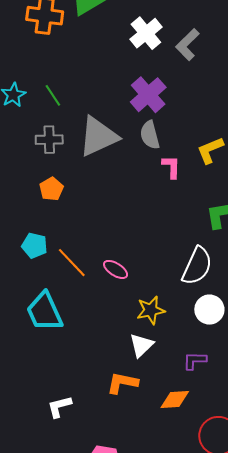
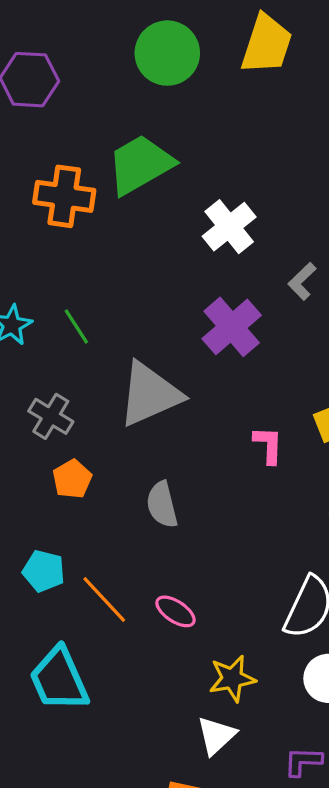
gray L-shape: (187, 45) -> (302, 281), moved, size x0.7
gray semicircle: (150, 135) -> (162, 505), moved
gray cross: (49, 140) -> (51, 416), moved, turned 32

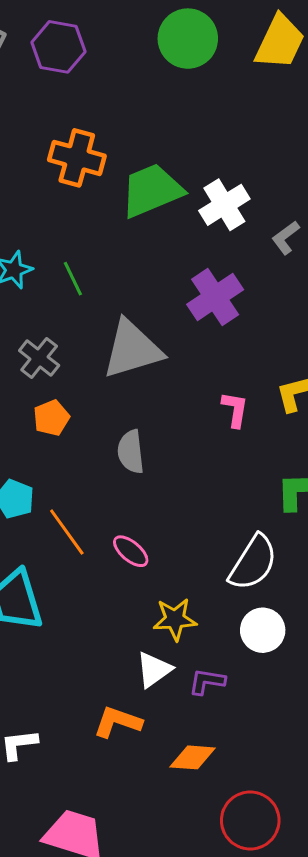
green trapezoid: (140, 165) -> (152, 190), moved
gray L-shape: (302, 281) -> (286, 238), moved
purple L-shape: (303, 762) -> (207, 682), moved

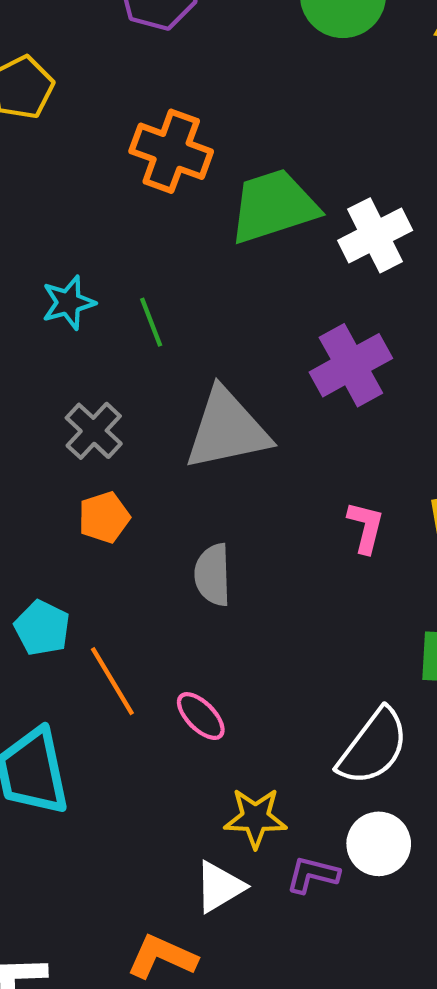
purple L-shape: (207, 682) -> (313, 875), moved

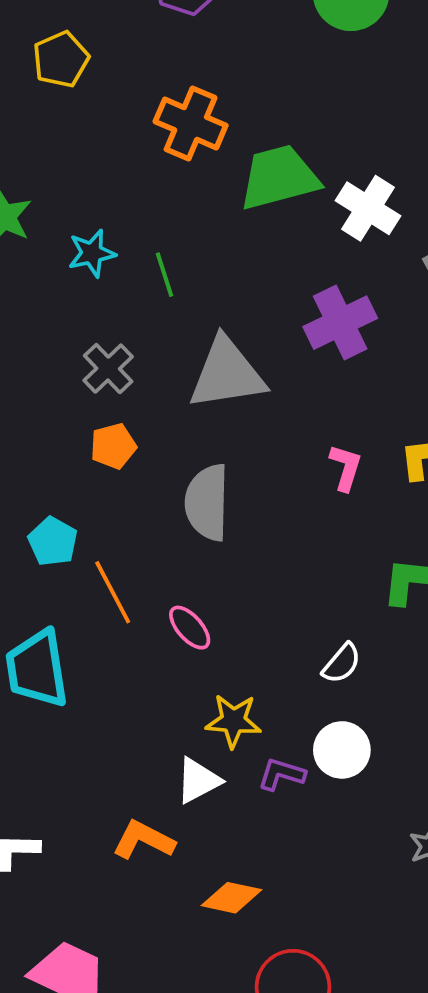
white cross: (375, 235) -> (368, 208), turned -34
gray semicircle: (213, 575) -> (207, 502), size x1.4
white semicircle: (373, 747) -> (342, 663), size x0.6

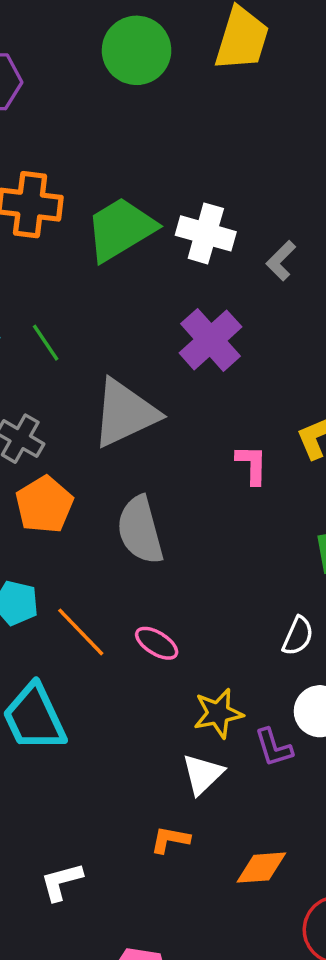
orange pentagon: (113, 446) -> (44, 505), size x1.4
purple L-shape: (282, 774) -> (274, 748), turned -108
orange L-shape: (144, 840) -> (170, 840), size x0.7

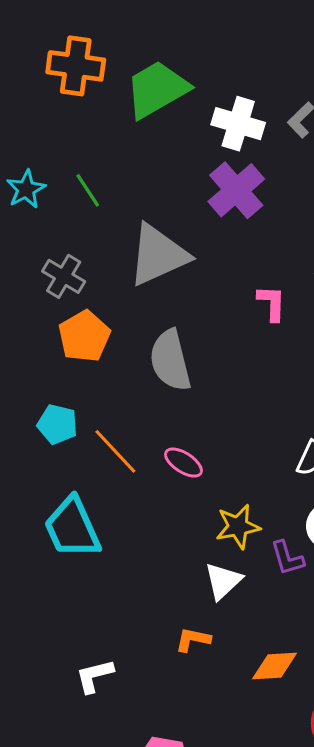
white cross: (206, 233) -> (238, 124), moved

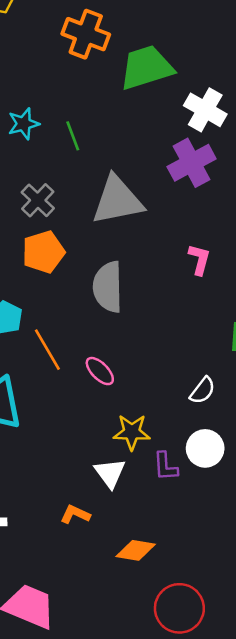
white triangle: (223, 581) -> (110, 473), turned -36

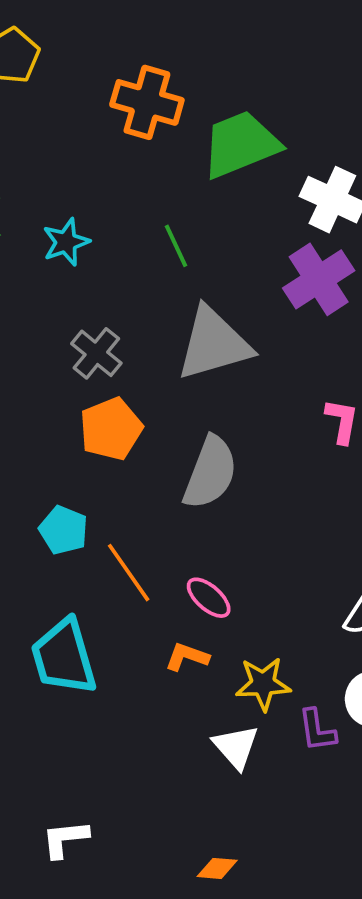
green line: (73, 136) -> (176, 246), moved
gray semicircle: (108, 287) -> (210, 473), turned -153
orange L-shape: (75, 514) -> (187, 657), moved
orange diamond: (136, 550) -> (217, 868), moved, size x0.7

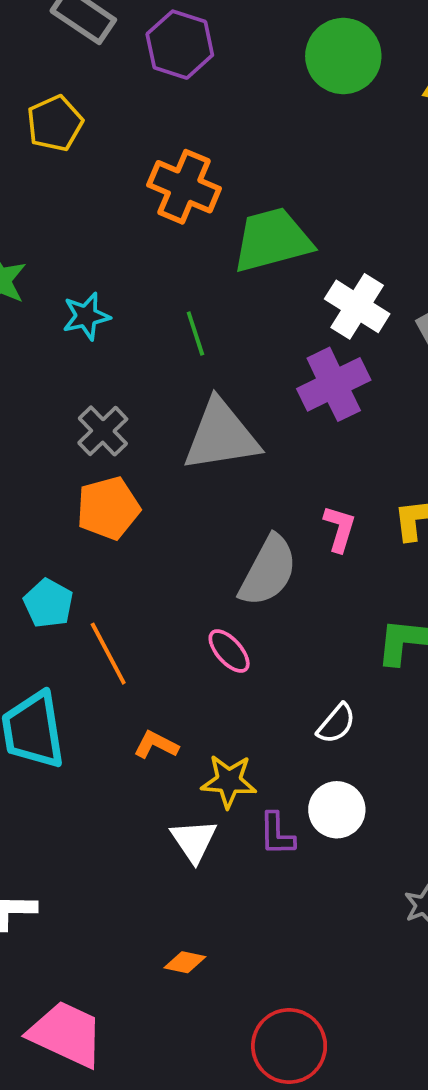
gray semicircle: (210, 473) -> (268, 571), moved
pink ellipse: (209, 598) -> (229, 651), moved
orange diamond: (217, 868) -> (185, 962), moved

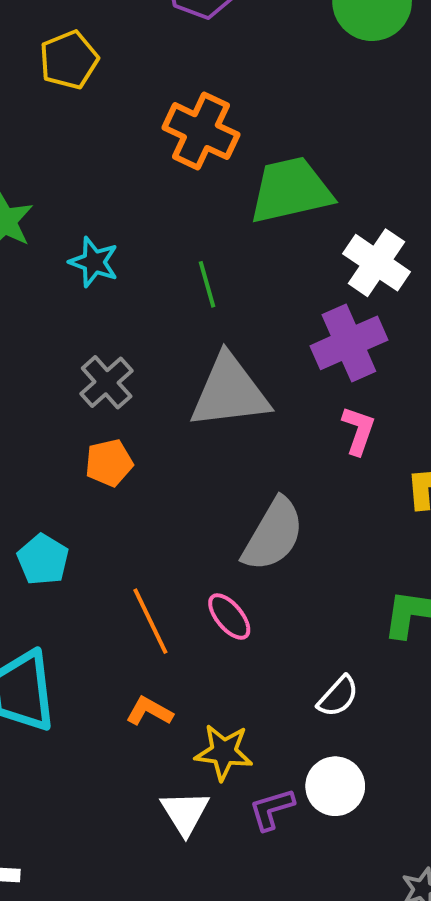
cyan star: (86, 316) -> (94, 262), turned 30
orange pentagon: (108, 508) -> (109, 463), size x0.7
pink L-shape: (340, 529) -> (358, 431), moved
orange line: (108, 654) -> (150, 621), moved
purple L-shape: (277, 834) -> (272, 809), turned 72

